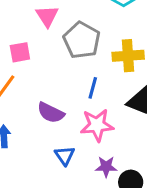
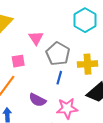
blue line: (93, 88) -> (59, 78), moved

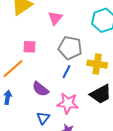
pink triangle: (36, 38) -> (55, 18), moved
gray pentagon: (58, 54) -> (70, 48), turned -30

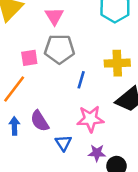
gray pentagon: (70, 48) -> (59, 49), moved
purple semicircle: (40, 89) -> (40, 121), moved, turned 30

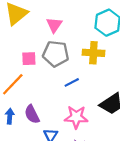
yellow cross: (117, 63) -> (93, 53), moved
blue line: (81, 80) -> (72, 82), turned 40

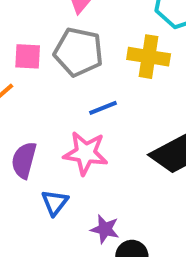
purple semicircle: (32, 114) -> (24, 160), turned 36
pink star: (76, 117) -> (85, 153), moved

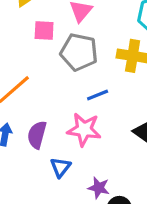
pink square: (28, 56) -> (44, 31), moved

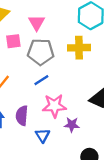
blue line: (98, 95) -> (41, 80), moved
purple star: (99, 188) -> (72, 125), moved

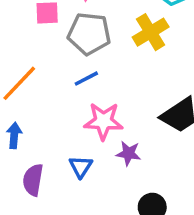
yellow cross: (79, 48) -> (151, 32), turned -35
purple semicircle: (22, 116) -> (33, 180), moved

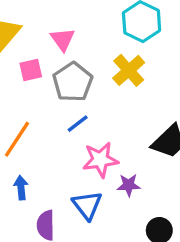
gray pentagon: (89, 34) -> (73, 82), turned -30
blue triangle: (81, 167) -> (87, 205), size x1.4

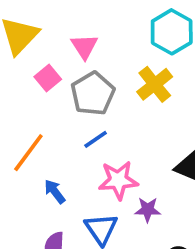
pink square: (31, 70) -> (48, 78), turned -30
blue arrow: (21, 188) -> (55, 191), moved, turned -35

